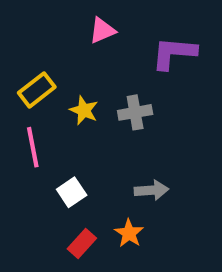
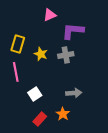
purple L-shape: (174, 53) -> (73, 31), moved
yellow rectangle: (37, 90) -> (18, 44), turned -36

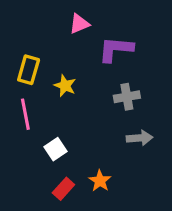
gray cross: (66, 55) -> (127, 97), moved
gray arrow: (74, 93) -> (140, 138), moved

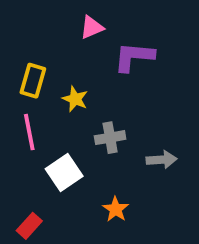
gray cross: (127, 97) -> (110, 138), moved
white square: (55, 149) -> (64, 173), size x1.4
red rectangle: (63, 189) -> (29, 226), moved

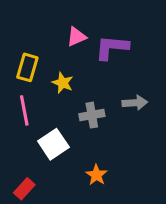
pink triangle: (92, 27) -> (76, 37), moved
gray arrow: (162, 160) -> (135, 103), moved

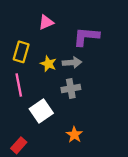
pink triangle: (76, 37) -> (46, 22), moved
gray arrow: (135, 103) -> (72, 63), moved

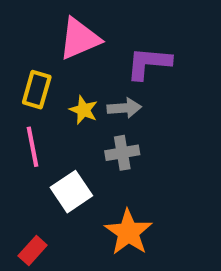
pink triangle: (46, 22) -> (79, 39), size x1.6
orange star: (74, 135) -> (128, 232), size x1.6

